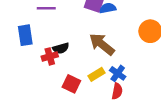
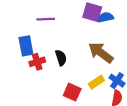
black semicircle: (61, 48) -> (61, 58), turned -91
red cross: (50, 56) -> (37, 62), moved

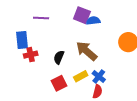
black semicircle: (61, 58) -> (59, 57), moved, turned -144
red square: (72, 92) -> (59, 83), turned 35

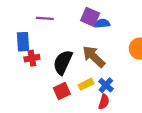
black semicircle: (59, 57) -> (63, 62), size x1.6

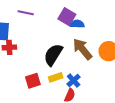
brown arrow: (94, 57) -> (82, 49), moved
black semicircle: (63, 62) -> (53, 55), moved

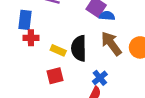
black semicircle: (53, 55) -> (79, 48), turned -35
yellow rectangle: (56, 77) -> (58, 50), moved, turned 40

